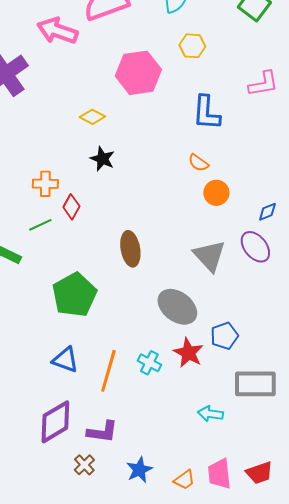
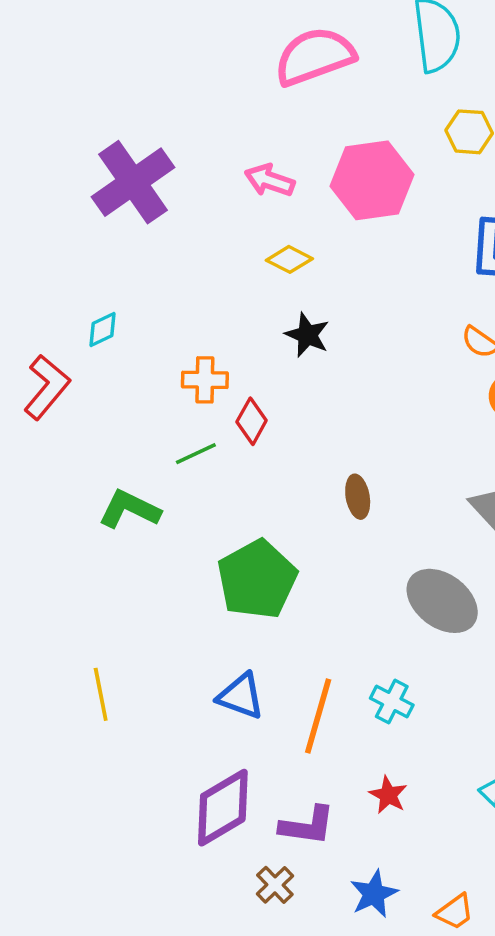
pink arrow: (57, 31) -> (270, 180), moved, size x0.7
brown ellipse: (130, 249) -> (358, 497), size x0.7
red star: (188, 353) -> (388, 795), moved, size x0.7

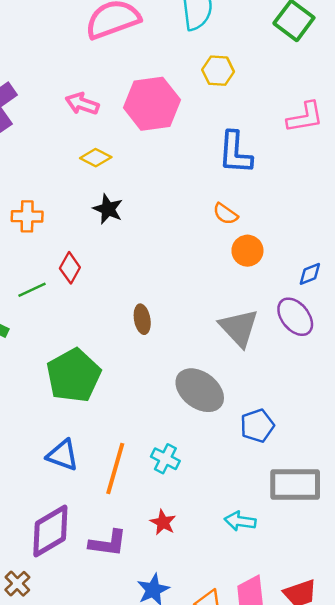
orange cross: (205, 380) -> (27, 216), moved
brown cross: (275, 885) -> (17, 584), moved

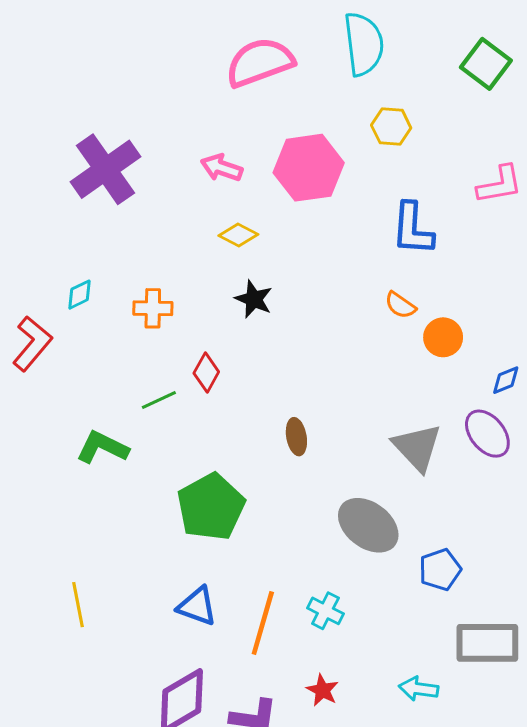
orange circle: (247, 251) -> (443, 337), moved

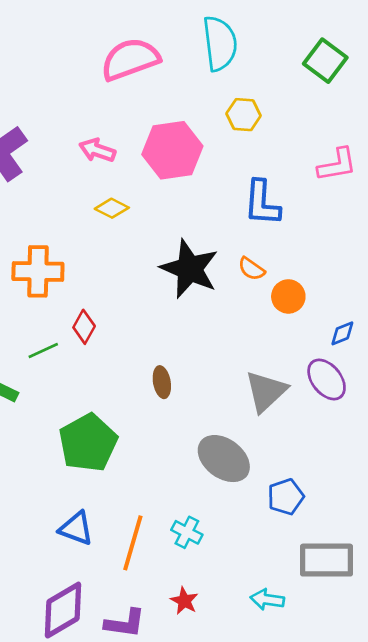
black star: (254, 299) -> (190, 269), moved, size x1.8
orange cross: (153, 308) -> (38, 271), size x1.5
gray triangle: (417, 447) -> (266, 391), turned 30

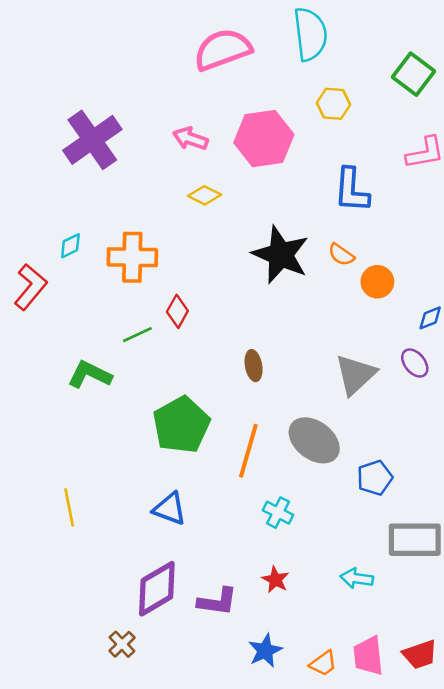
green square: (325, 61) -> (413, 74), moved
purple ellipse: (327, 379) -> (415, 363), size x0.7
orange line: (133, 543) -> (248, 451), moved

